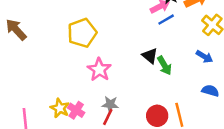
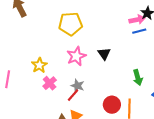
black triangle: (150, 56) -> (104, 54), moved
green arrow: (165, 66) -> (138, 77), moved
yellow star: (60, 108) -> (39, 65), moved

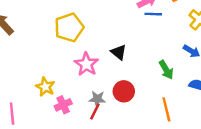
blue line: (139, 31) -> (153, 14), turned 32
pink cross: (50, 83) -> (63, 105), turned 32
red circle: (112, 105) -> (124, 91), moved

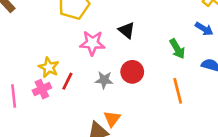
pink star: (86, 64) -> (92, 43), turned -30
pink cross: (63, 105) -> (42, 89), moved
red line: (95, 112) -> (67, 81), moved

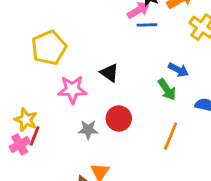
blue arrow: (204, 29) -> (178, 70), moved
red line: (67, 81) -> (35, 136), moved
orange line: (178, 91) -> (171, 136), turned 40

